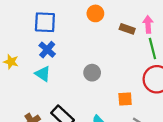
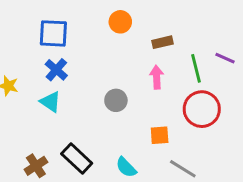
pink arrow: (148, 24) -> (157, 77), moved
brown rectangle: (127, 29) -> (162, 42), turned -32

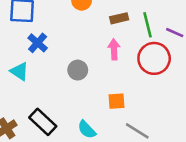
green line: (196, 68) -> (148, 25), moved
blue cross: (56, 70) -> (38, 43), moved
red circle: (202, 109) -> (154, 58), moved

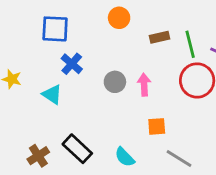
pink arrow: (114, 49) -> (144, 85), moved
gray circle: (78, 70) -> (115, 82), moved

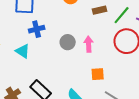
green line: (190, 44) -> (122, 15), turned 54
blue cross: (72, 64) -> (37, 29), turned 35

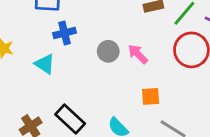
pink arrow: (89, 44) -> (138, 54), turned -42

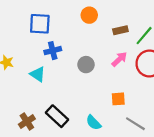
pink arrow: (138, 54) -> (119, 59), moved, turned 91

